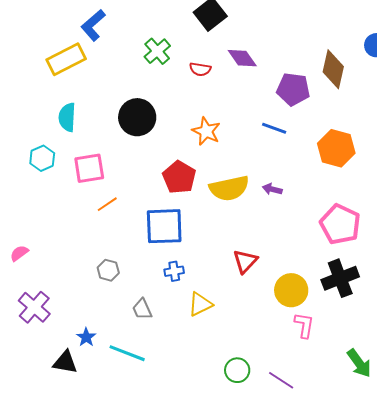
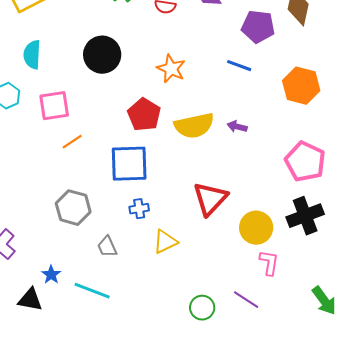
red triangle: (245, 261) -> (210, 199), size x1.4
gray hexagon: (108, 270) -> (73, 208), size x1.6
purple line: (281, 380) -> (246, 300), moved

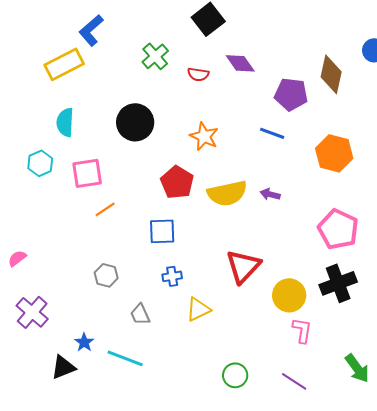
blue square: (129, 164) -> (162, 231), size x0.7
gray hexagon: (73, 208) -> (106, 275), size x0.7
black triangle: (30, 300) -> (63, 367), turned -32
purple line: (246, 300) -> (294, 381), moved

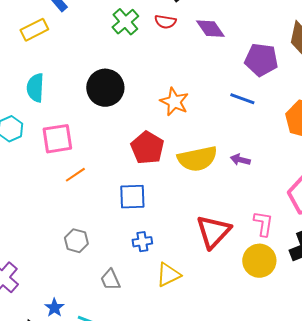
yellow rectangle: (64, 64) -> (34, 30), size x0.7
red semicircle: (198, 74) -> (165, 22), moved
pink L-shape: (302, 330) -> (263, 224), moved

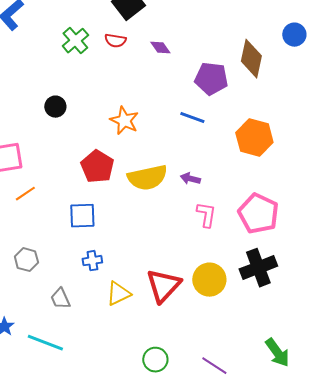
purple diamond: (210, 29) -> (160, 48), size x0.7
black circle: (105, 88) -> (55, 107), size x0.6
pink L-shape: (263, 224) -> (206, 215), moved
red triangle: (213, 232) -> (163, 286), moved

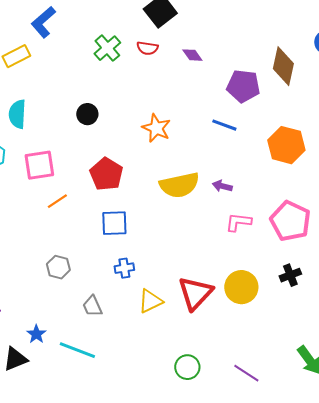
red pentagon: (97, 167) -> (106, 174), moved
pink L-shape: (206, 215) -> (238, 222), turned -92
black cross: (258, 268) -> (290, 275), size x0.6

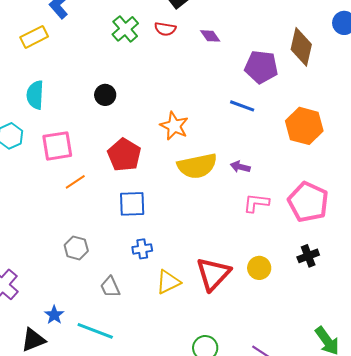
orange star: (156, 128) -> (174, 126), moved
yellow circle: (241, 287) -> (259, 268), size x0.7

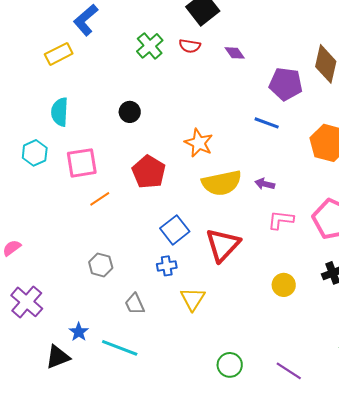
blue square: (132, 204) -> (175, 230), moved, turned -36
red triangle: (213, 274) -> (223, 245), moved
yellow triangle: (168, 282) -> (193, 299), turned -32

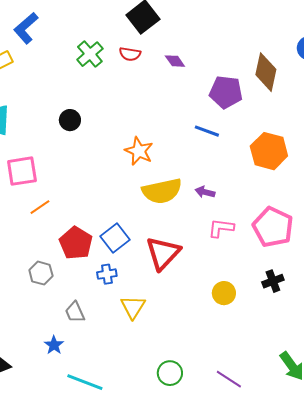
red pentagon: (149, 172) -> (76, 243), moved
blue star: (79, 332) -> (54, 345), moved
cyan line: (120, 348) -> (85, 382), moved

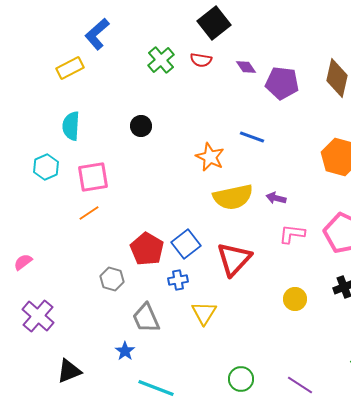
purple pentagon: (226, 92) -> (282, 83), moved
blue line: (207, 131) -> (252, 137), moved
orange line: (40, 207) -> (89, 213), moved
gray trapezoid: (75, 312) -> (146, 318), size x1.4

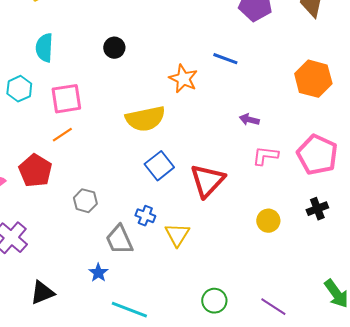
yellow semicircle: (233, 197) -> (145, 119), moved
red pentagon: (147, 249) -> (35, 171), moved
blue cross: (178, 280) -> (145, 216), moved, turned 30

